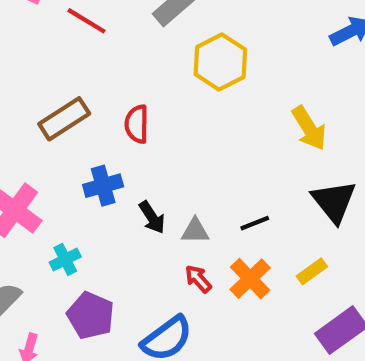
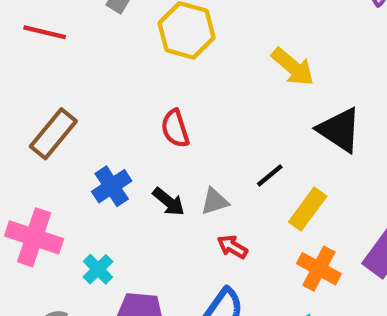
red semicircle: (137, 124) -> (175, 128), moved
yellow rectangle: (312, 271) -> (308, 209), moved, size x1.4
orange cross: (250, 279) -> (319, 269), moved

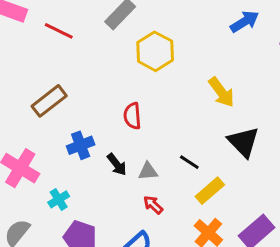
black line: (270, 175) -> (189, 162), turned 60

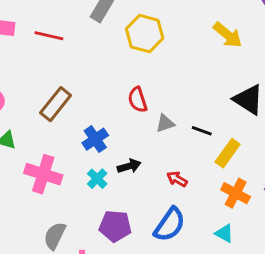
yellow arrow: (221, 92) -> (228, 35), moved
black arrow: (117, 164) -> (129, 166), moved, turned -55
gray triangle: (148, 171) -> (165, 123), moved
cyan cross: (59, 199) -> (97, 179), moved

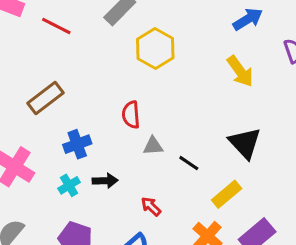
yellow rectangle: (228, 153) -> (227, 194), moved

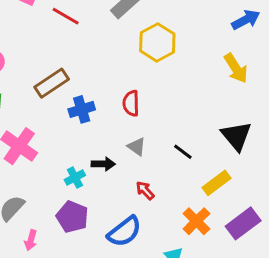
blue cross: (77, 144) -> (82, 109), moved
gray triangle: (153, 146) -> (137, 147), moved, turned 36
cyan cross: (69, 185) -> (75, 178), moved

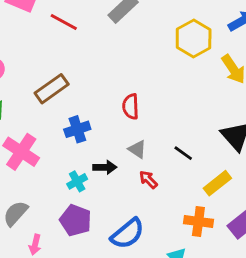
yellow hexagon: (157, 42) -> (194, 38), moved
blue cross: (82, 109) -> (77, 129), moved
red arrow: (145, 190) -> (148, 180), moved
orange cross: (196, 221) -> (198, 222), turned -36

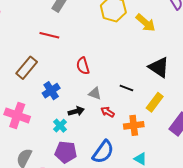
red line: (64, 22) -> (49, 35), moved
orange cross: (198, 222) -> (134, 125), moved

